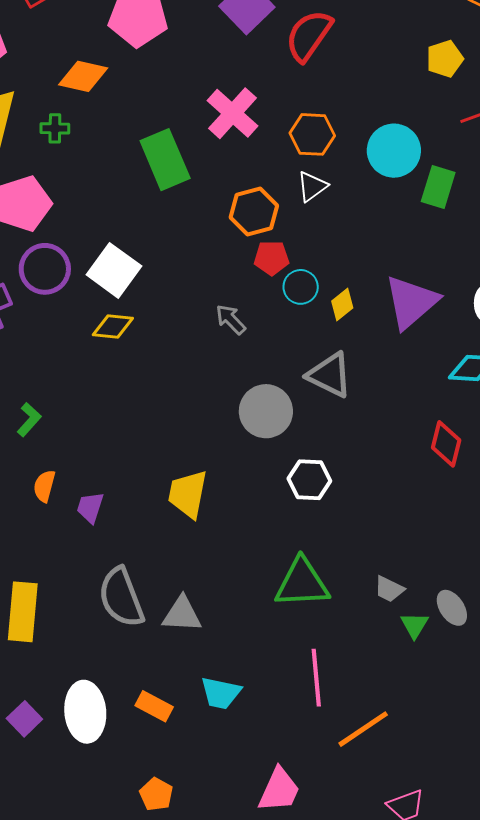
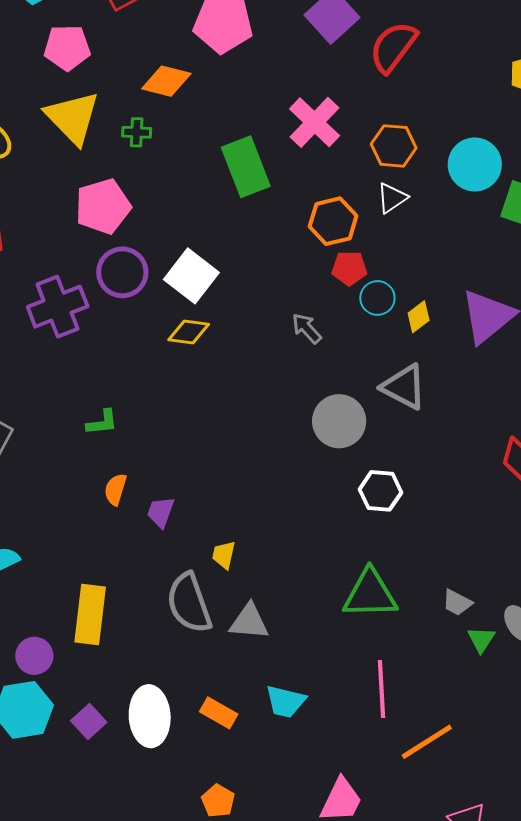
green L-shape: (29, 419) -> (102, 422), turned 40
yellow trapezoid: (188, 494) -> (224, 555), moved, size x0.6

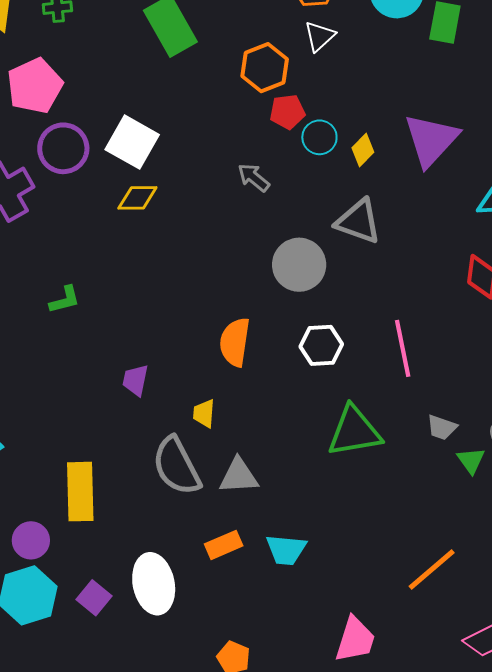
orange semicircle: (115, 489) -> (235, 342), moved, size x1.5
white hexagon: (380, 491) -> (321, 345), moved
pink line: (382, 689) -> (403, 348), moved
orange rectangle: (219, 713) -> (224, 545), moved, turned -45

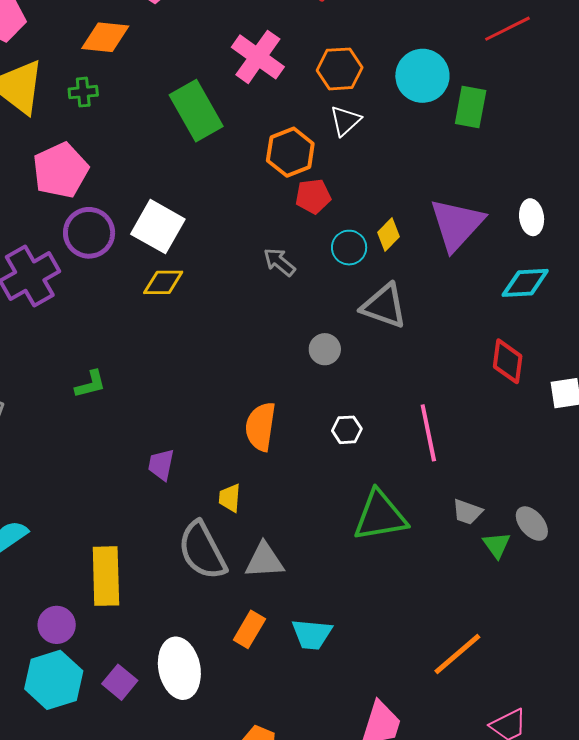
cyan circle: (319, 137) -> (349, 248), moved
gray circle: (299, 265) -> (325, 349), size x0.6
white hexagon: (321, 345) -> (347, 430), size x0.7
orange rectangle: (224, 545) -> (249, 629), turned -36

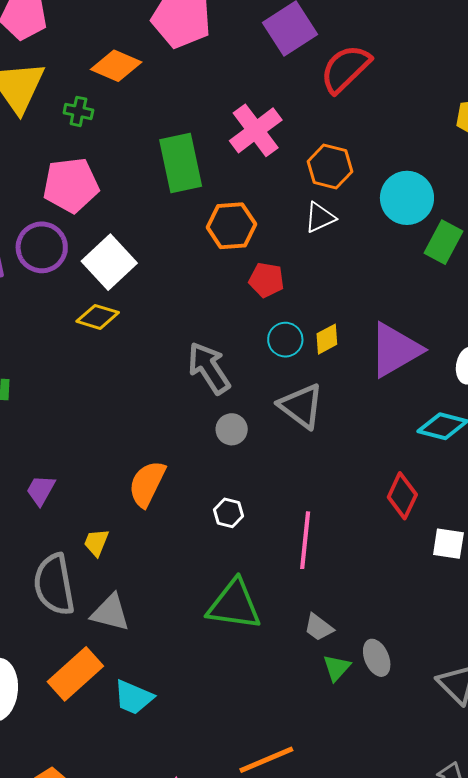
orange hexagon: (290, 152) -> (231, 226), moved
pink pentagon: (60, 170) -> (71, 185), moved
gray arrow: (279, 262) -> (209, 368), moved, size x1.6
orange rectangle: (249, 629) -> (75, 674), size x1.5

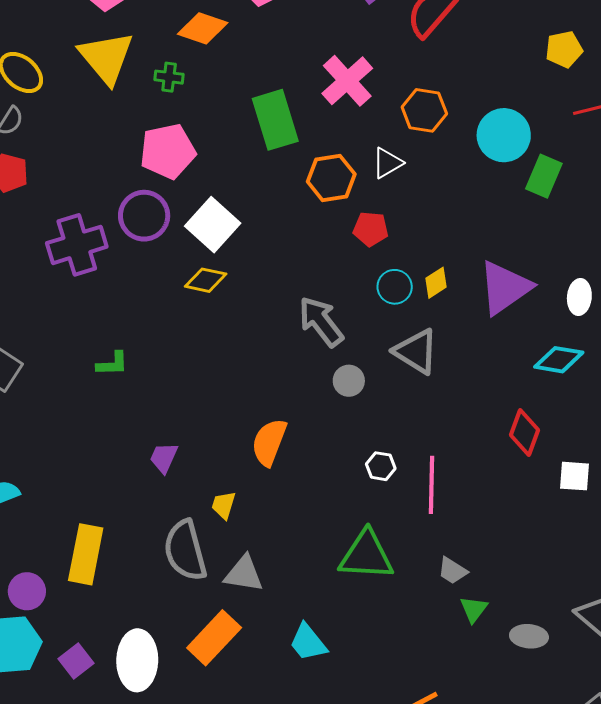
white triangle: (320, 217) -> (387, 163), moved
white hexagon: (228, 513) -> (381, 466), moved
gray ellipse: (377, 658) -> (529, 636), moved, turned -57
cyan trapezoid: (133, 697) -> (308, 642), moved, turned 33

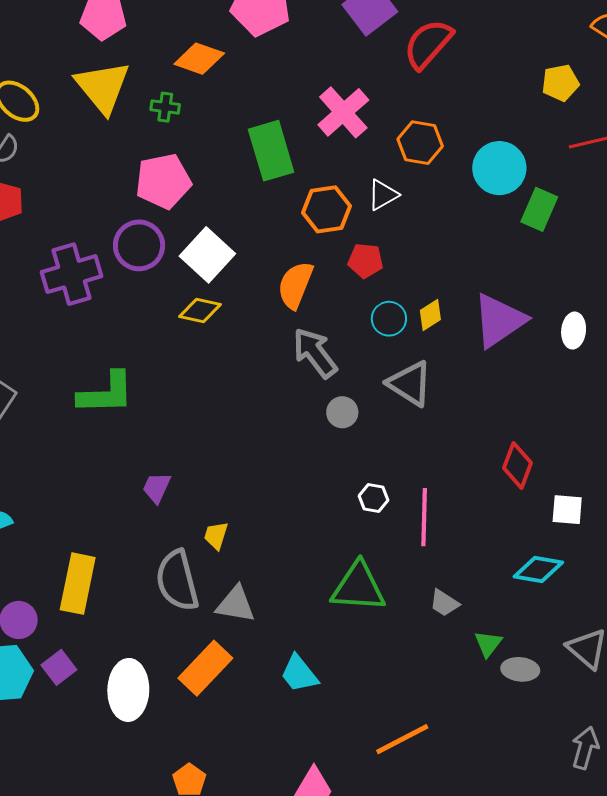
cyan diamond: (559, 360) -> (538, 569), moved
green L-shape: (112, 364) -> (106, 393), size x1.8
orange semicircle: (269, 442) -> (295, 285), moved
green triangle: (474, 609) -> (488, 644), moved
purple square: (76, 661) -> (59, 667), moved

